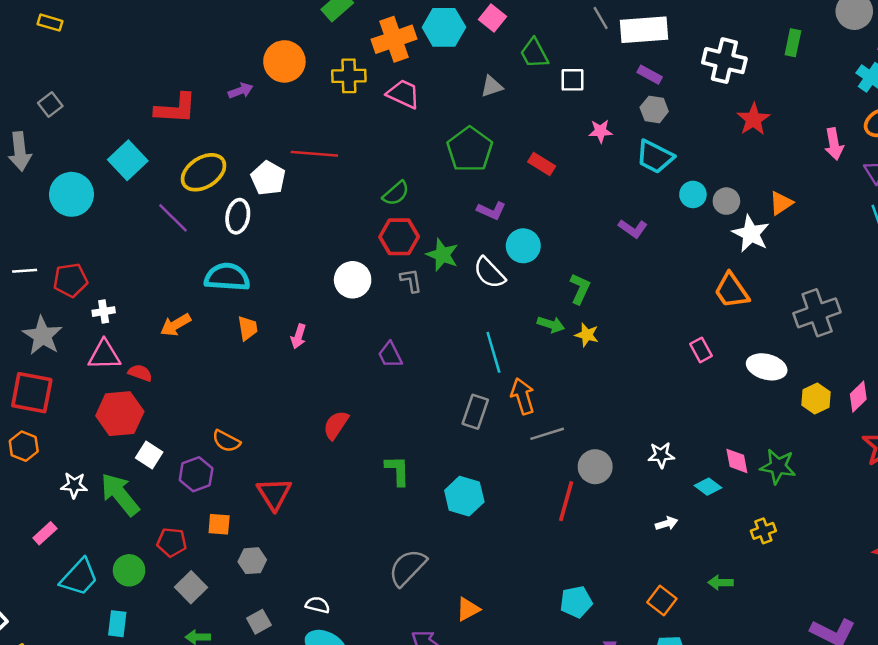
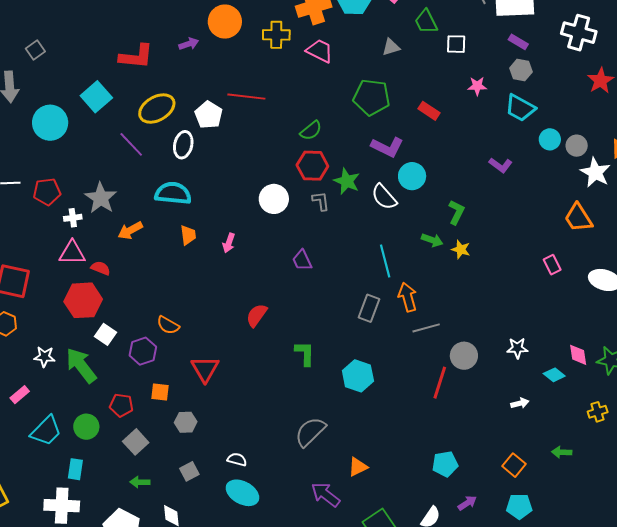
green pentagon: (470, 149) -> (372, 97), turned -30
purple L-shape: (491, 211) -> (387, 147), size x1.4
gray star: (42, 336) -> (101, 198), moved

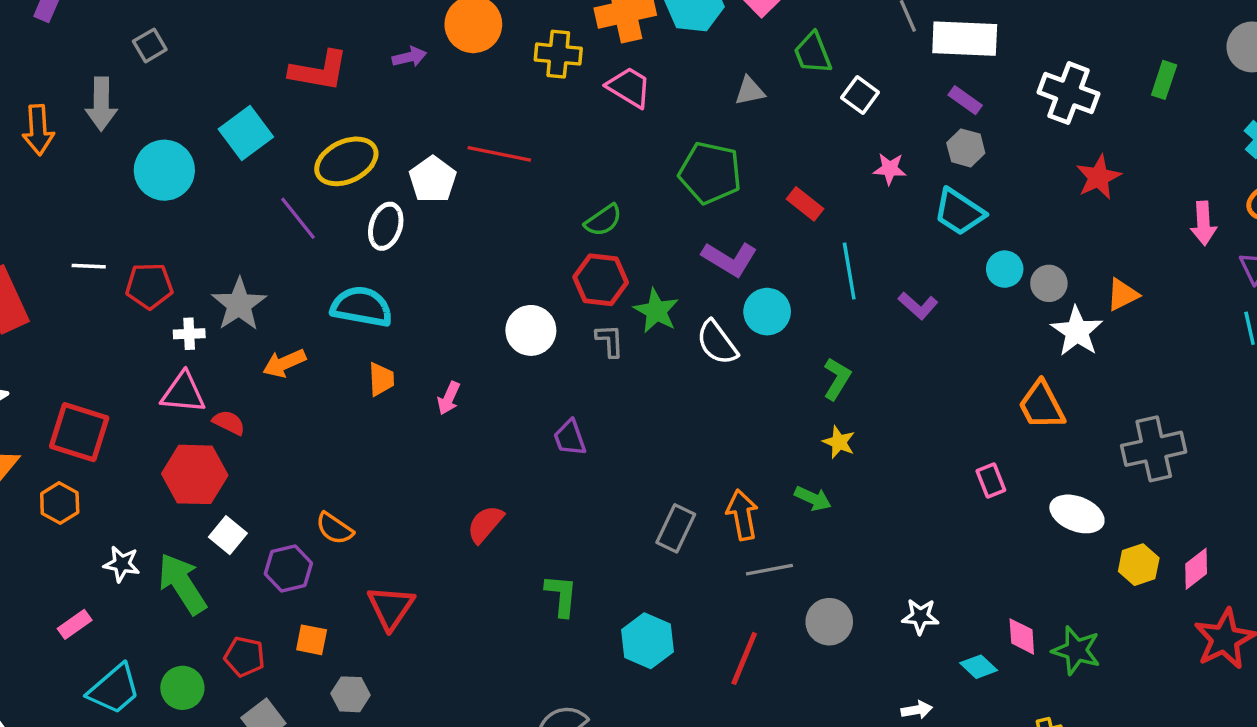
white square: (456, 44) -> (860, 95), turned 30
green arrow: (432, 240) -> (813, 498), moved
cyan line: (385, 261) -> (849, 271), moved
red line: (440, 383) -> (744, 658), moved

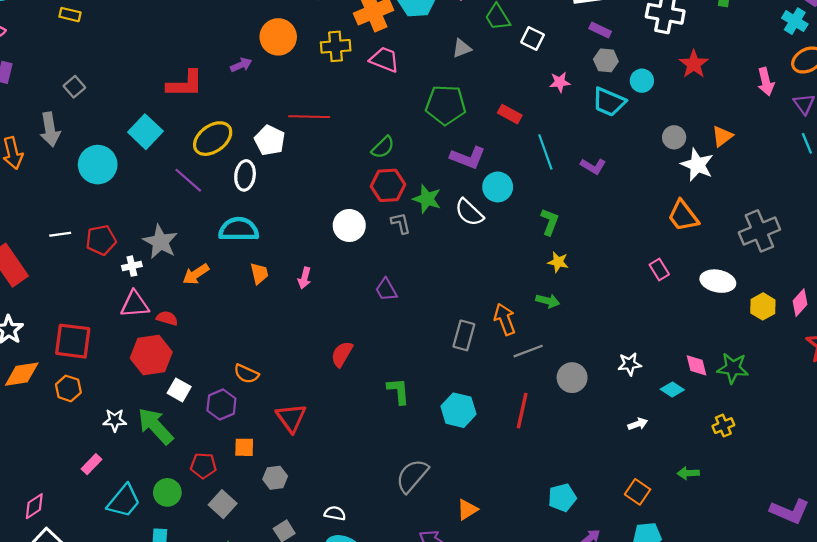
cyan circle: (1005, 269) -> (642, 81), moved

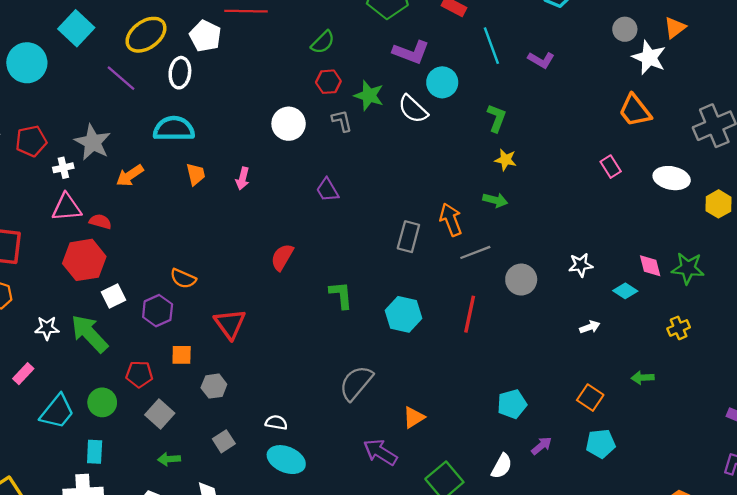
red hexagon: (388, 185) -> (328, 82), size x0.7
white square: (179, 390) -> (113, 296), turned 35

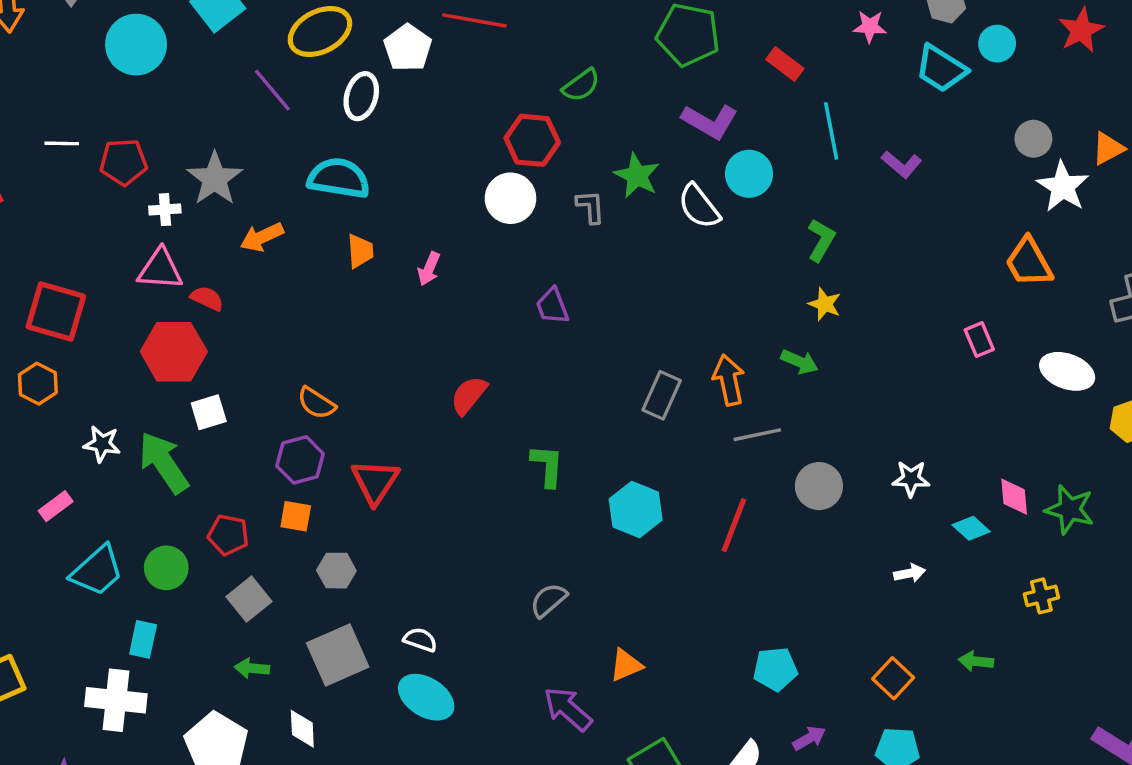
red hexagon: (328, 82) -> (532, 140), moved, size x1.4
purple hexagon: (158, 311) -> (300, 460), moved
gray semicircle: (356, 383) -> (548, 600), size x0.7
gray square: (224, 441) -> (338, 655), size x1.8

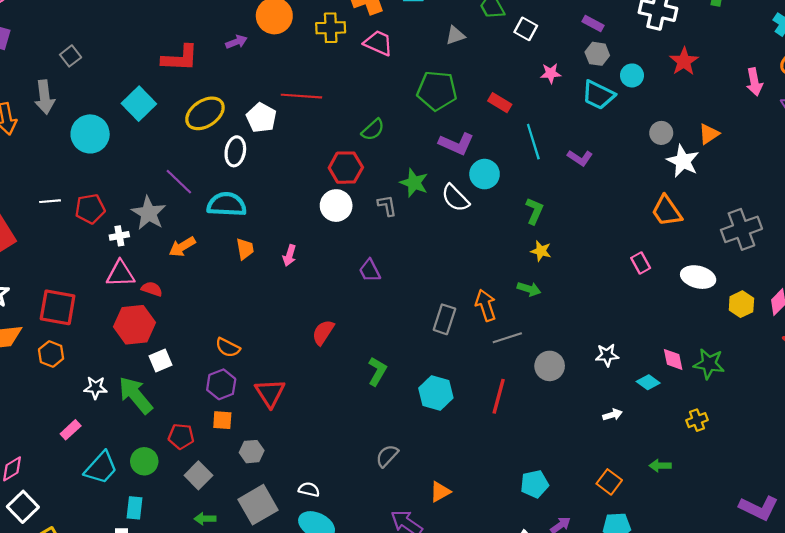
purple line: (272, 90) -> (179, 182), moved
green L-shape: (547, 466) -> (377, 371), turned 32

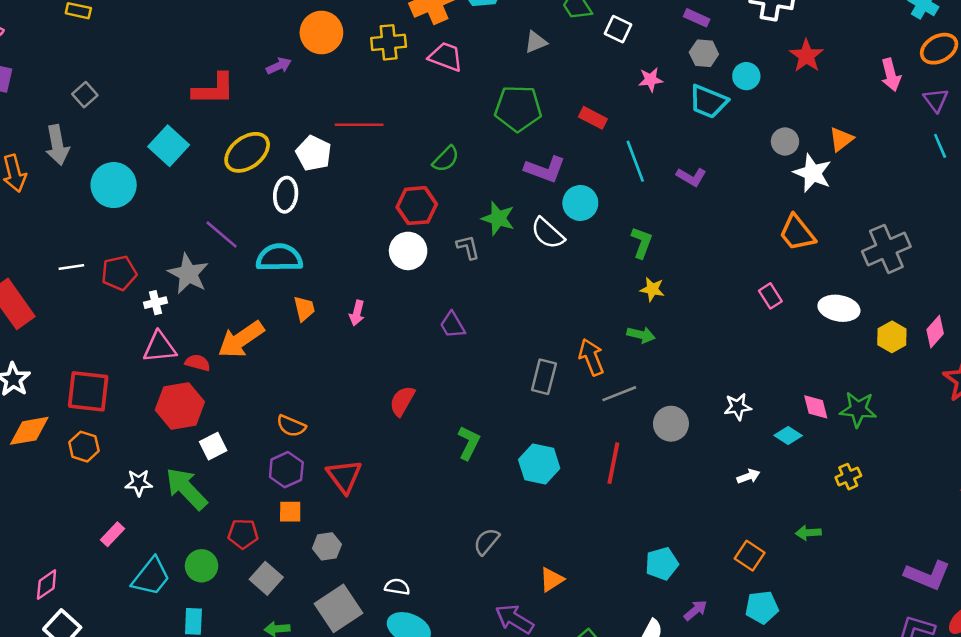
orange arrow: (182, 247) -> (241, 339), moved, size x1.5

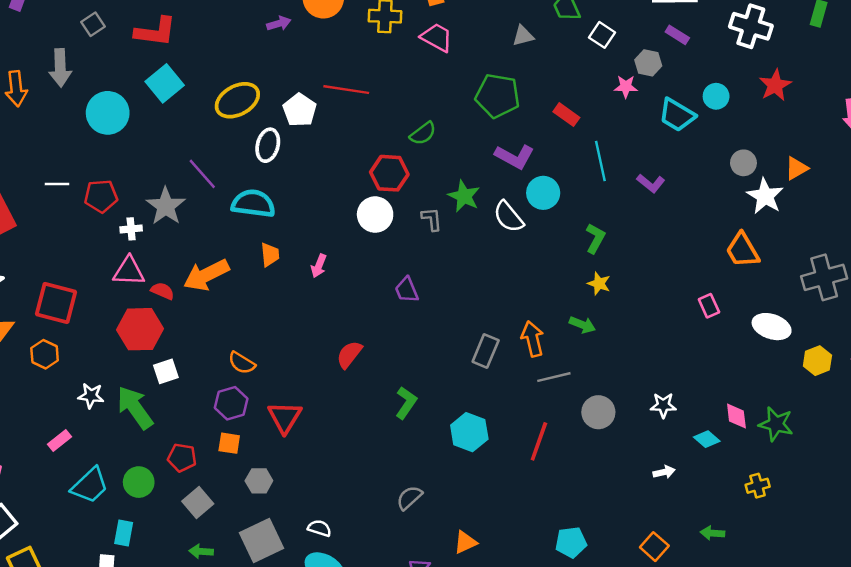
gray hexagon: (704, 53) -> (648, 63), moved
red L-shape: (214, 89) -> (155, 32), moved

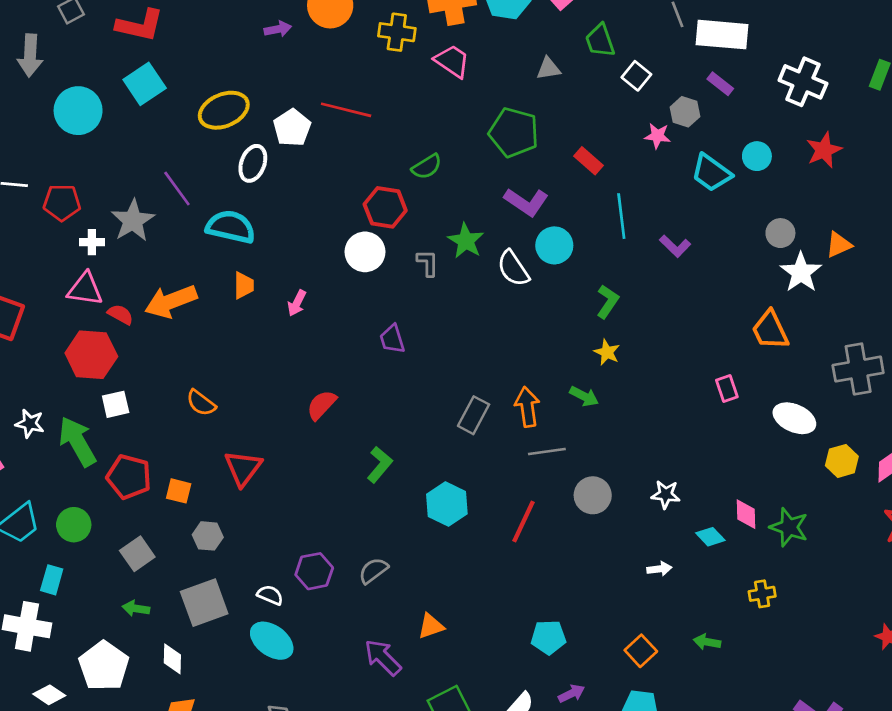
purple hexagon: (231, 403) -> (314, 571), moved
red pentagon: (182, 458) -> (129, 477), moved, size x1.4

